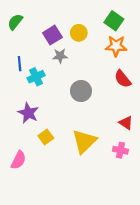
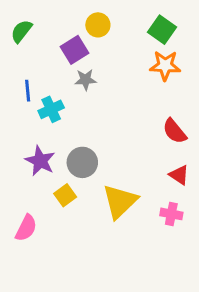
yellow circle: (79, 33) -> (98, 25), moved
red semicircle: (123, 79) -> (174, 131), moved
gray circle: (81, 91) -> (82, 162), moved

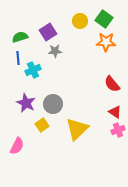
yellow circle: (98, 25) -> (80, 21), moved
green semicircle: (21, 31) -> (20, 37), moved, turned 35
pink cross: (171, 214) -> (118, 130), moved, turned -32

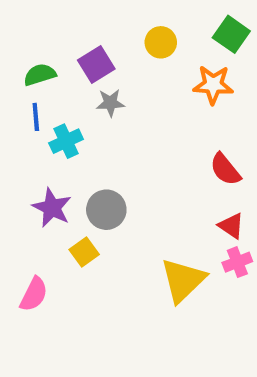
green square: (104, 19) -> (231, 34), moved
yellow triangle: (77, 129) -> (183, 280), moved

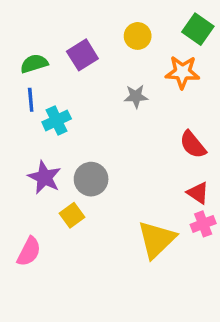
gray star: (110, 103) -> (136, 96), moved

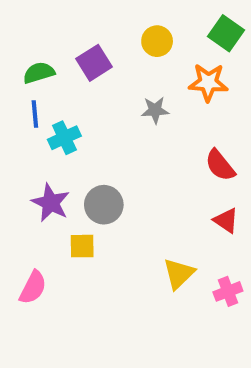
yellow square: (72, 215) -> (82, 246), turned 35
pink cross: (203, 224) -> (228, 291), moved
yellow triangle: (157, 239) -> (179, 274), size x0.7

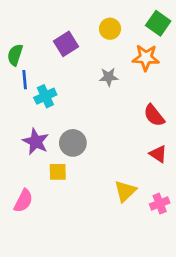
green semicircle: (39, 73) -> (15, 55), moved, turned -55

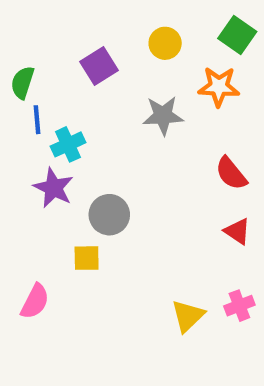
gray star: (109, 77) -> (163, 116), size x1.4
purple star: (36, 142) -> (54, 188), moved
yellow triangle: (125, 191) -> (188, 316), moved

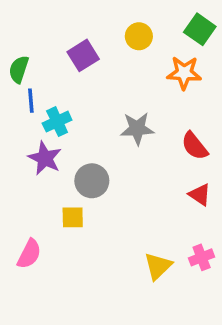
gray star: (163, 116) -> (137, 129), moved

